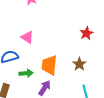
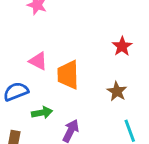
orange trapezoid: (49, 65) -> (68, 75), moved

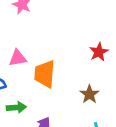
pink triangle: (38, 61) -> (18, 58), turned -42

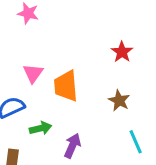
pink triangle: (18, 58) -> (33, 73), turned -36

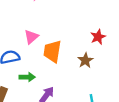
brown star: (119, 101) -> (85, 60), moved

